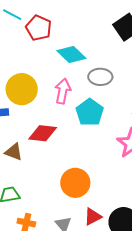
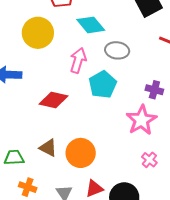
yellow circle: (22, 89) -> (38, 33), moved
brown triangle: (14, 152) -> (48, 148), moved

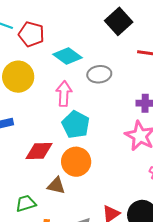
cyan pentagon: (103, 85) -> (76, 125), moved
red diamond: (54, 100) -> (39, 151), moved
orange circle: (81, 153) -> (76, 162), moved

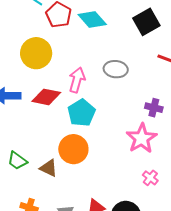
cyan diamond: (68, 56) -> (92, 19), moved
red diamond: (39, 151) -> (46, 97), moved
green trapezoid: (26, 203) -> (17, 161), moved, turned -140

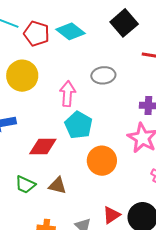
red diamond: (46, 97) -> (43, 146), moved
orange circle: (73, 149) -> (102, 161), moved

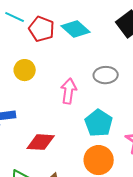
yellow circle: (22, 76) -> (25, 70), size x0.7
cyan pentagon: (79, 125) -> (99, 123), moved

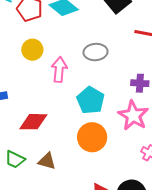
yellow circle: (25, 70) -> (32, 50), moved

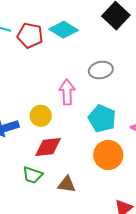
yellow circle: (32, 50) -> (41, 116), moved
green trapezoid: (15, 159) -> (33, 175), moved

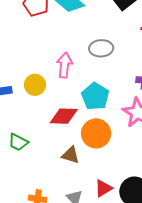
red diamond: (48, 147) -> (64, 116), moved
brown triangle: (67, 184) -> (71, 155), moved

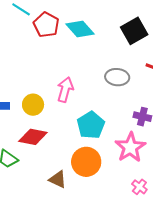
gray ellipse: (101, 48) -> (117, 77), moved
red diamond: (64, 116) -> (33, 137), moved

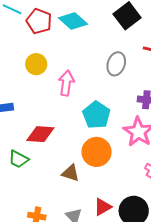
gray ellipse: (117, 77) -> (116, 64), turned -70
yellow circle: (33, 105) -> (36, 64), moved

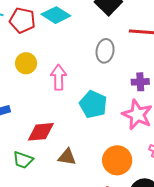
orange circle: (97, 152) -> (117, 160), moved
brown triangle: (71, 173) -> (67, 157), moved

